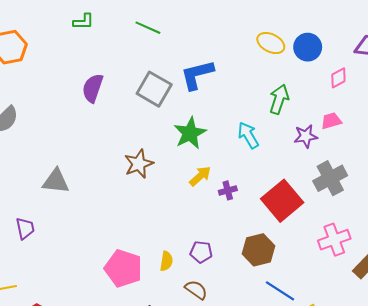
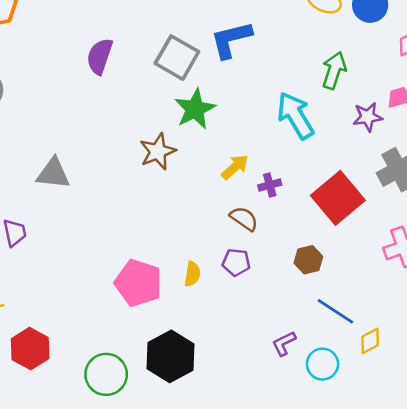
green star: (190, 133) -> (195, 109), moved
cyan arrow: (248, 135) -> (295, 116), size x1.4
brown hexagon: (259, 250) -> (308, 260), size x0.7
brown semicircle: (196, 290) -> (244, 219), moved

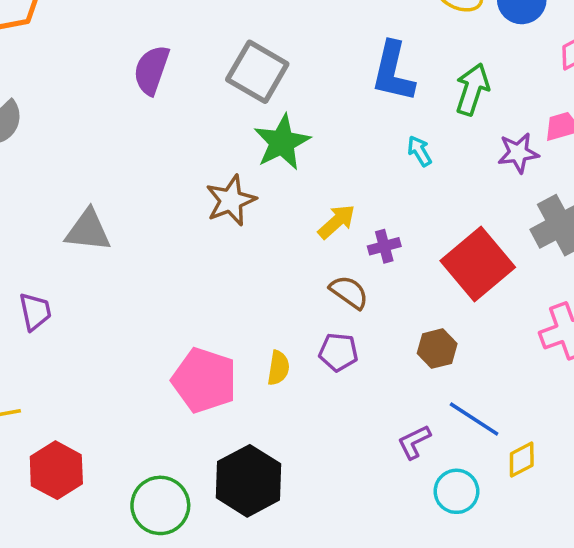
blue L-shape: (231, 40) -> (393, 72), moved, turned -63
cyan arrow: (295, 116) -> (419, 151), size x0.5
purple L-shape: (284, 343) -> (414, 442), moved

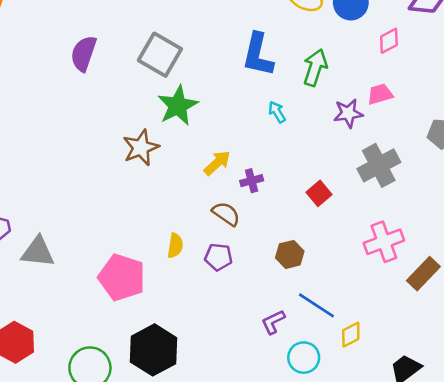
gray triangle: (88, 230) -> (38, 252), moved
red square: (478, 264) -> (319, 193), size x0.5
yellow semicircle: (278, 368) -> (175, 246), moved

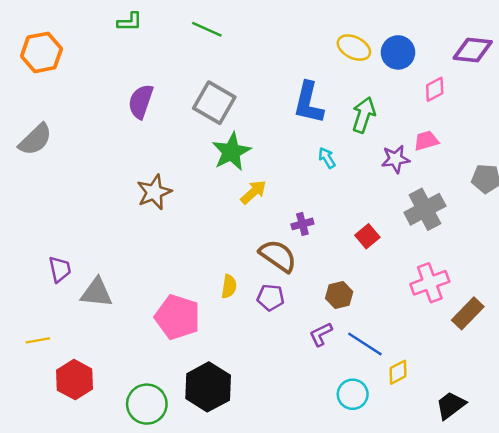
brown star: (141, 148) -> (154, 192), moved
yellow arrow: (217, 163) -> (253, 192), moved
brown semicircle: (226, 214) -> (278, 256), size x1.4
purple L-shape: (273, 322) -> (321, 334), moved

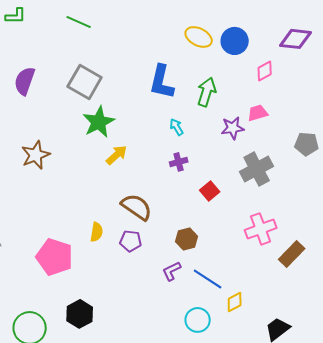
purple cross: (302, 224) -> (179, 162), moved
black hexagon: (208, 387) -> (80, 314), size x0.7

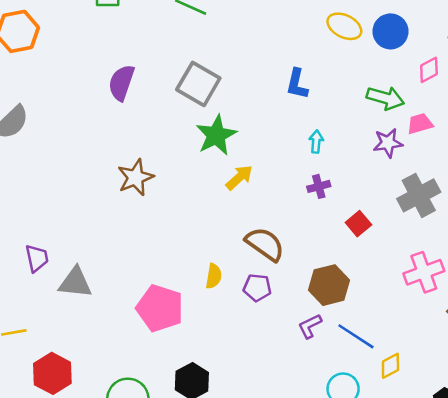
blue L-shape: (162, 82) -> (297, 84), size x0.7
green arrow: (207, 92) -> (385, 98), moved, turned 88
cyan arrow: (177, 127) -> (316, 142), turned 36
brown hexagon: (187, 239) -> (329, 285), size x1.4

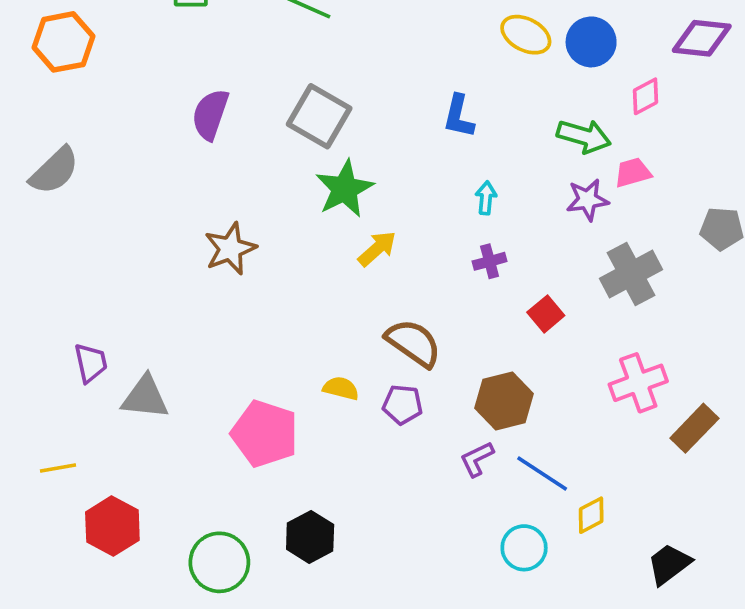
yellow semicircle: (214, 276) -> (341, 388), turned -85

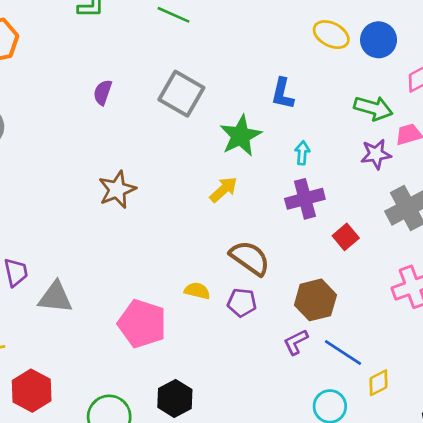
purple semicircle: (210, 114) -> (103, 92), size x0.7
green star: (345, 189) -> (241, 136), moved
purple cross: (490, 261) -> (305, 199), size x1.6

